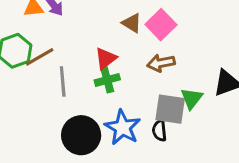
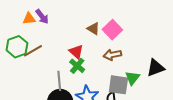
red triangle: (106, 58) -> (76, 52), turned -42
green cross: (107, 80) -> (77, 66), turned -35
gray line: (63, 81) -> (59, 81), moved

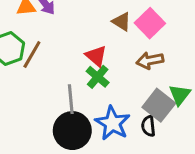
brown line: (33, 51) -> (32, 54), turned -30
gray square: (118, 85) -> (159, 105), turned 30

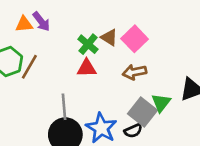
red triangle: (96, 56) -> (87, 68), turned -42
green cross: (98, 77) -> (88, 44), moved
black semicircle: (148, 126) -> (133, 131), turned -108

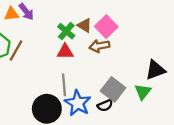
brown arrow: (135, 72) -> (99, 46), moved
green triangle: (161, 103) -> (143, 92), moved
gray line: (64, 107) -> (64, 85), moved

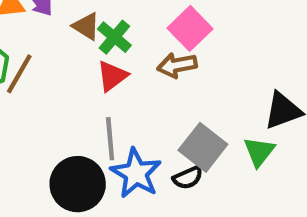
brown triangle: (85, 25) -> (86, 26), moved
red triangle: (65, 52) -> (112, 76), turned -36

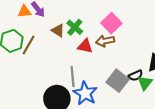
brown triangle: (86, 26) -> (58, 30), moved
red triangle: (112, 76) -> (85, 46), moved, turned 49
black semicircle: (188, 178) -> (136, 75), moved

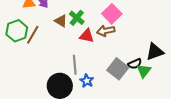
blue star: (85, 93) -> (87, 81), size x0.6

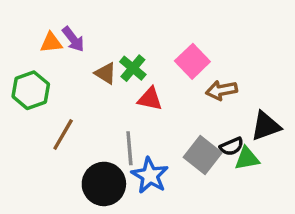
brown arrow: (106, 31) -> (221, 90), moved
brown line: (33, 35) -> (63, 135), moved
green triangle: (144, 71) -> (247, 158), turned 42
blue star: (87, 81) -> (150, 175), size x1.5

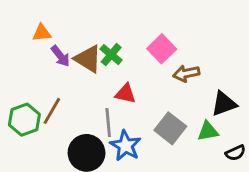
purple arrow: (73, 39) -> (60, 56), moved
brown triangle: (106, 73) -> (88, 59), size x1.5
green hexagon: (31, 90) -> (24, 120), moved
red triangle: (150, 99) -> (126, 94), moved
black semicircle: (232, 146) -> (235, 153), moved

